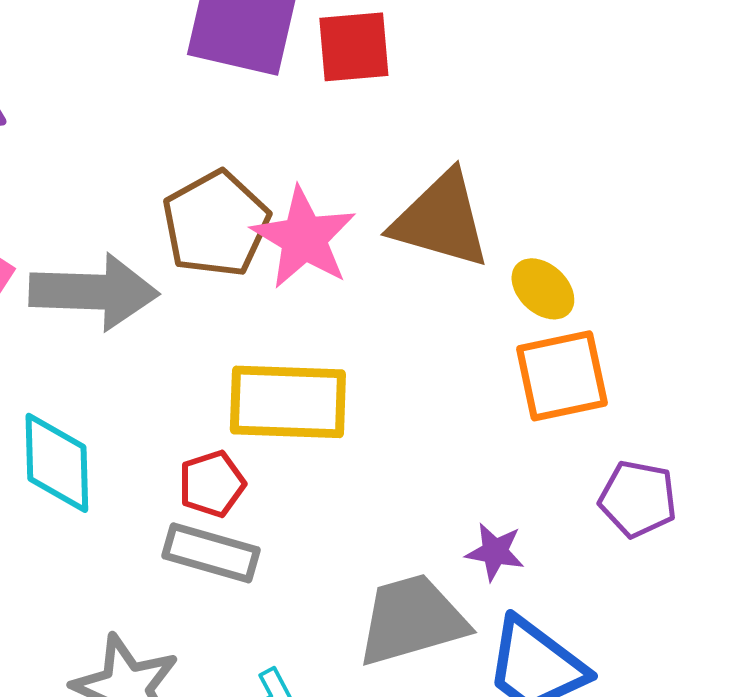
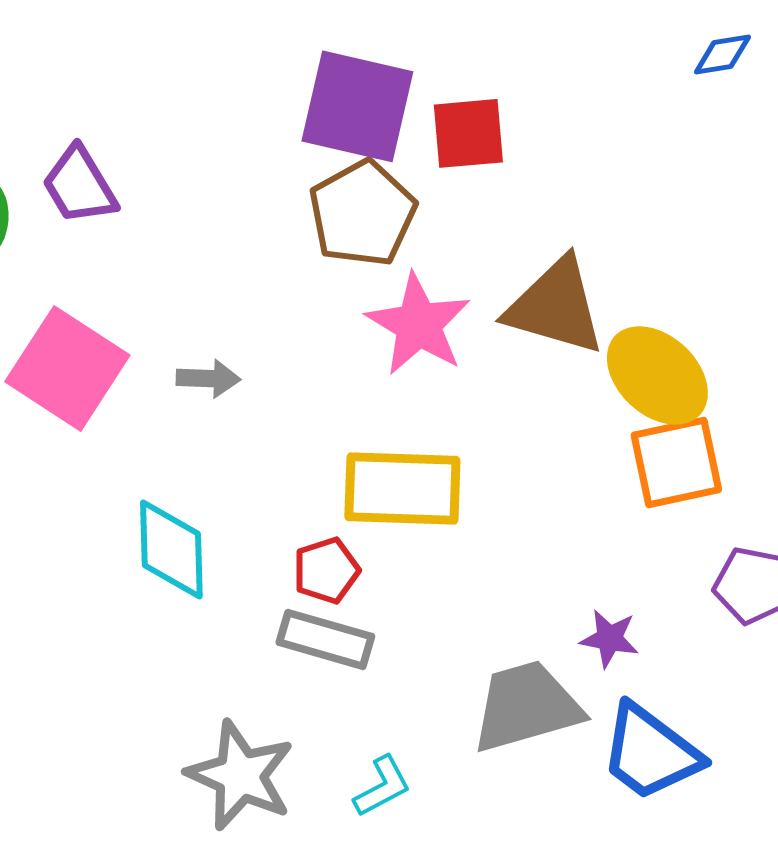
brown pentagon: (216, 224) -> (362, 213), moved
yellow ellipse: (543, 289) -> (657, 375), size x1.6
gray arrow: (94, 292) -> (208, 378), size x0.5

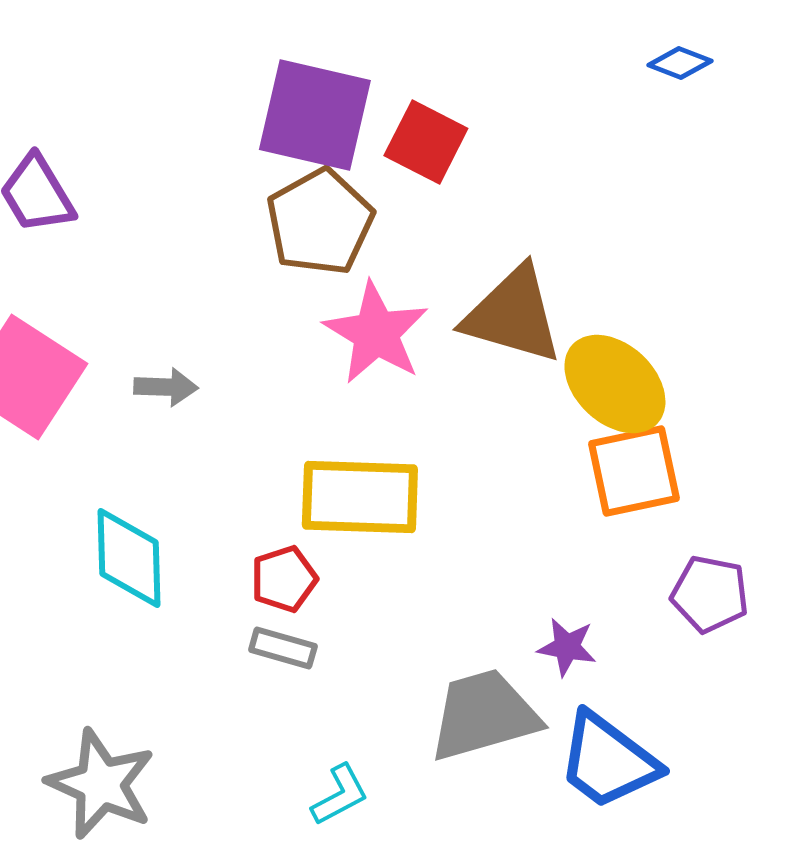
blue diamond: (722, 54) -> (680, 63), turned 30
red square: (468, 133) -> (426, 142), turned 32
gray rectangle: (325, 639) -> (283, 648), size x0.7
gray star: (240, 775) -> (101, 784), moved

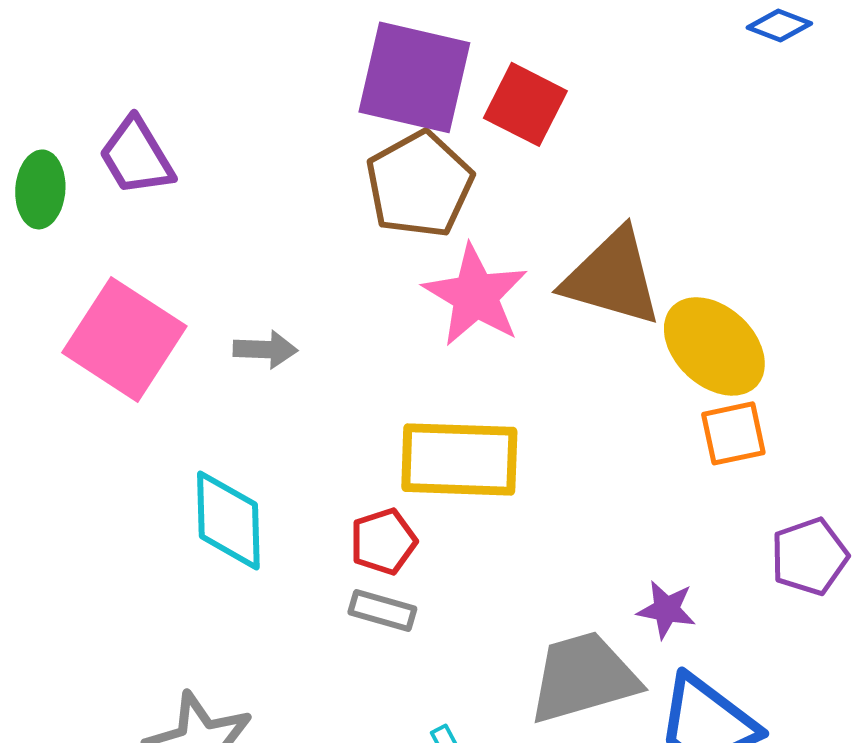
orange square: (634, 471) -> (733, 433), size x0.7
purple pentagon: (710, 594) -> (809, 556), turned -30

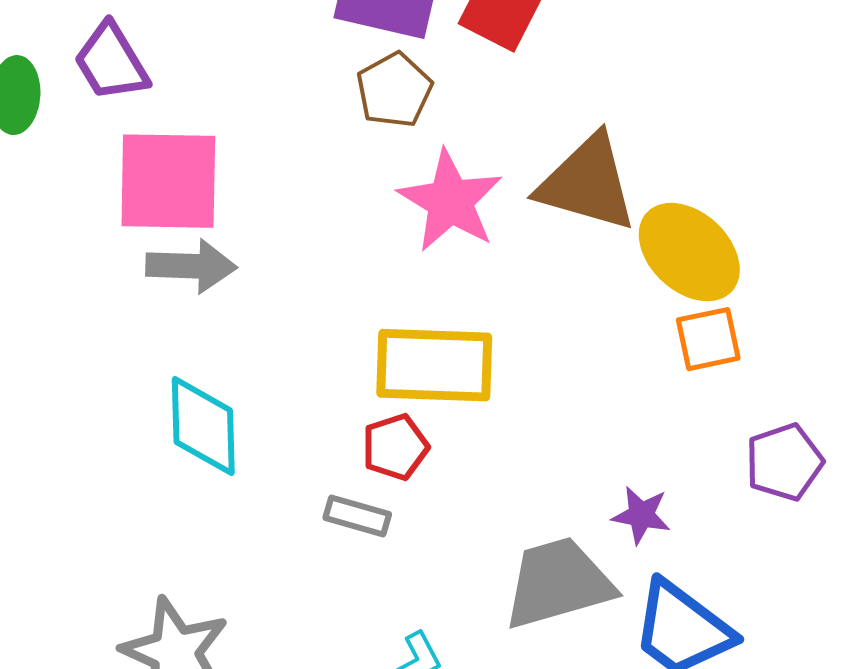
brown pentagon: (419, 184) -> (394, 90), size x0.7
pink square: (124, 339) -> (168, 181), moved, turned -32
gray arrow: (265, 349) -> (191, 266), moved, size x1.4
red pentagon: (383, 541) -> (395, 447), moved

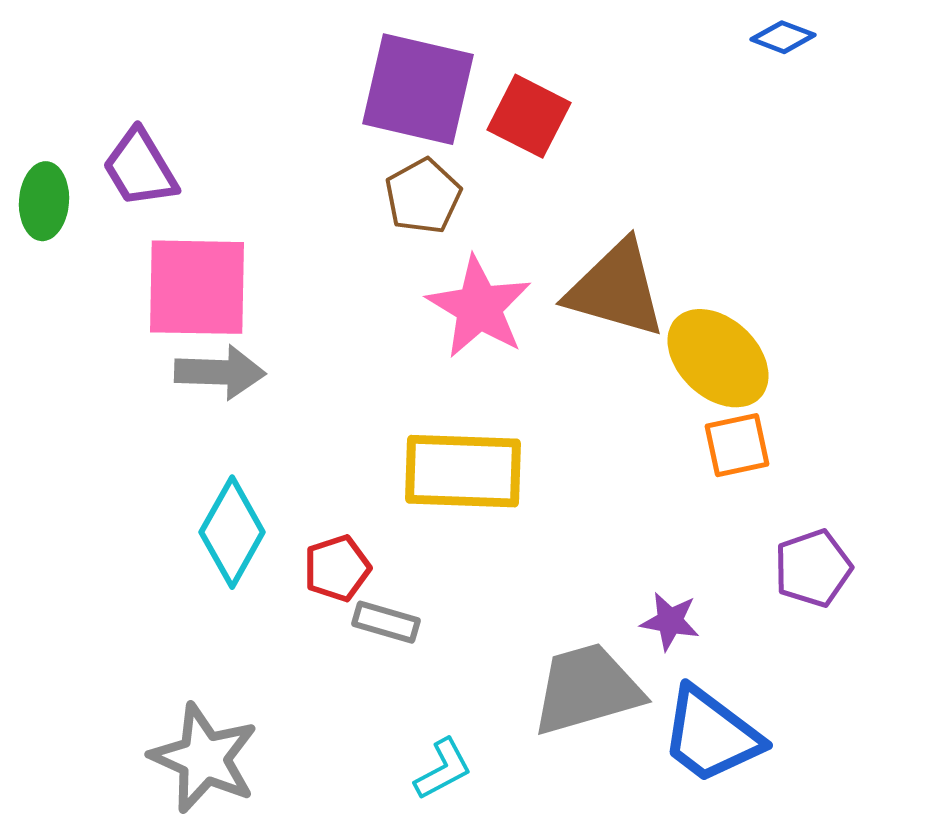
cyan diamond: (203, 426) -> (232, 532), turned 31
red pentagon: (395, 447) -> (337, 568), moved

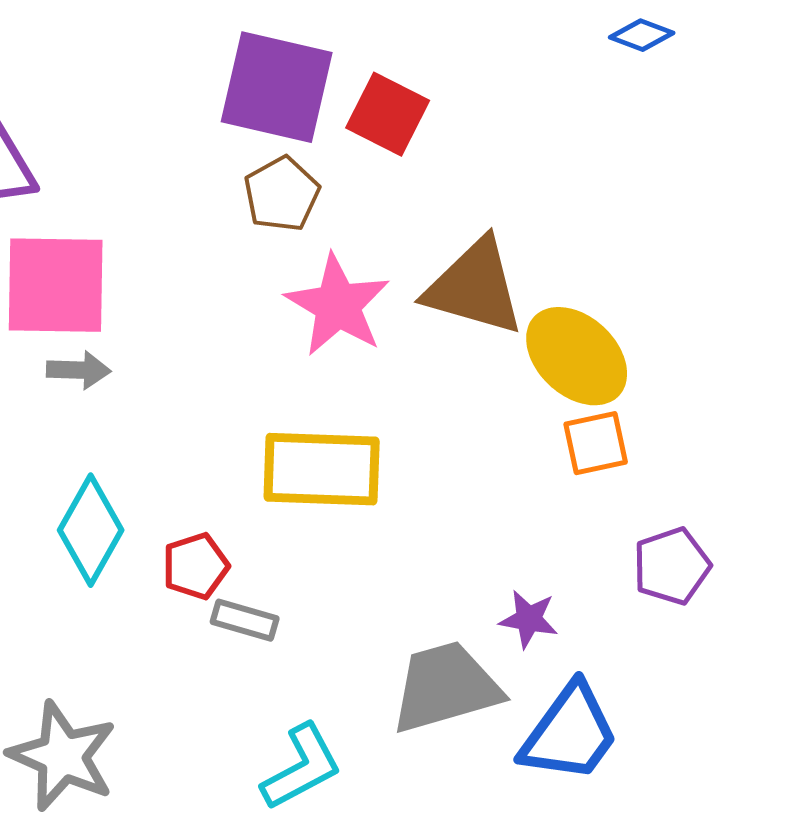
gray arrow: (220, 372) -> (79, 370), size x0.7
blue trapezoid: (711, 735) -> (570, 733), turned -91
cyan L-shape: (443, 769) -> (302, 767), size x1.4

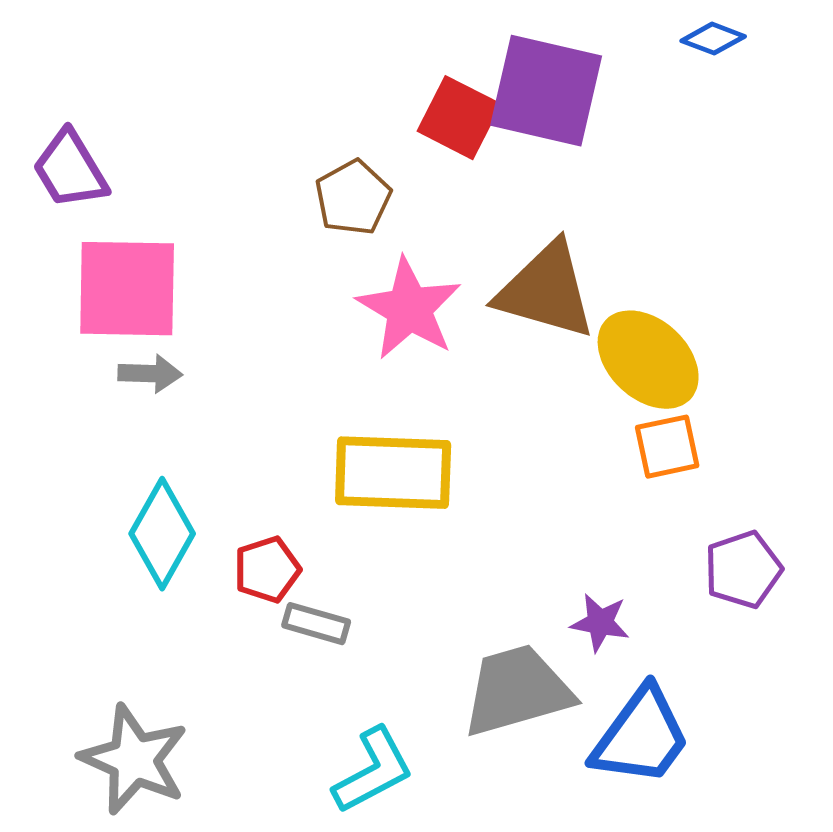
purple square: (277, 87) -> (546, 91), moved

